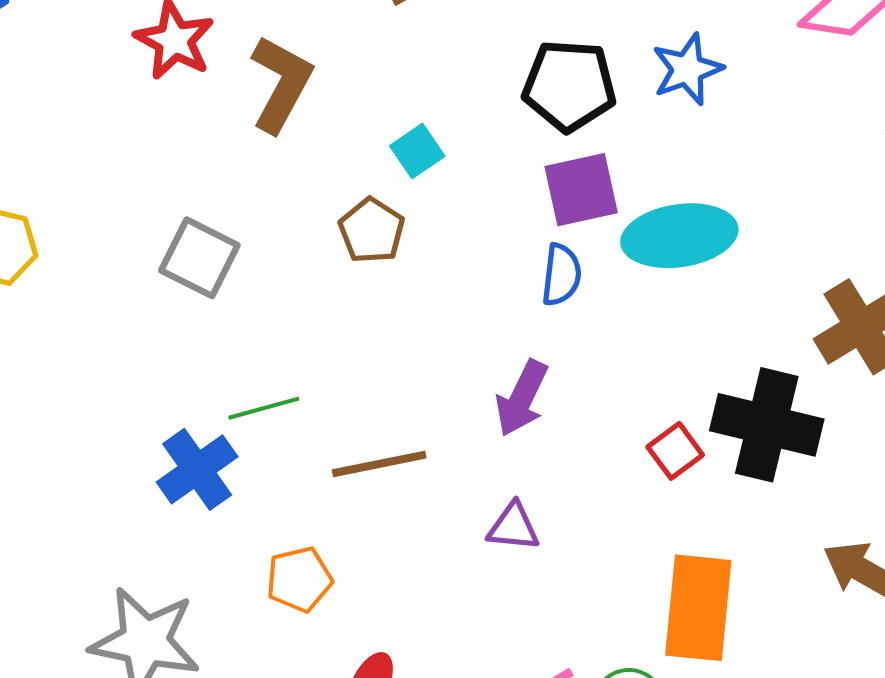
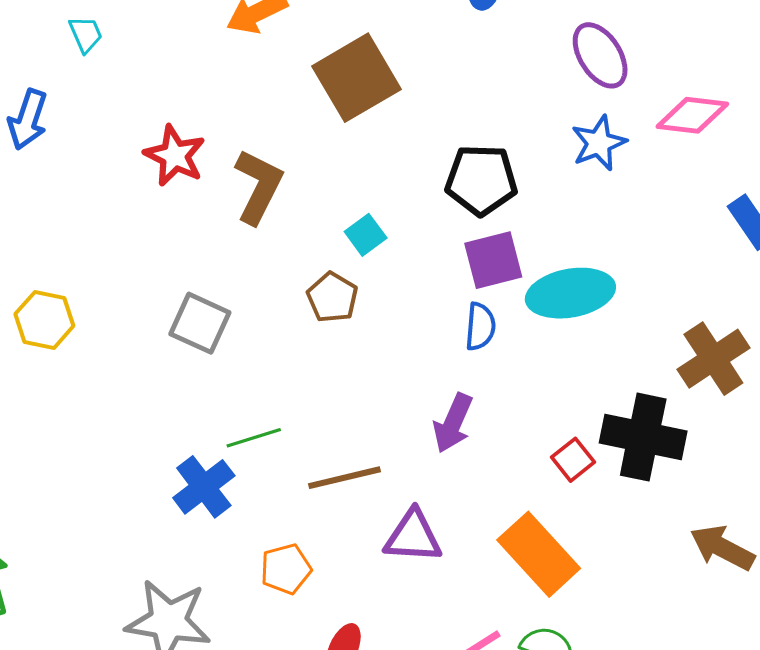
blue star: (687, 69) -> (599, 143), moved
purple triangle: (513, 527) -> (413, 536), moved, size x1.4
orange rectangle: (698, 608) -> (539, 554), moved, turned -46

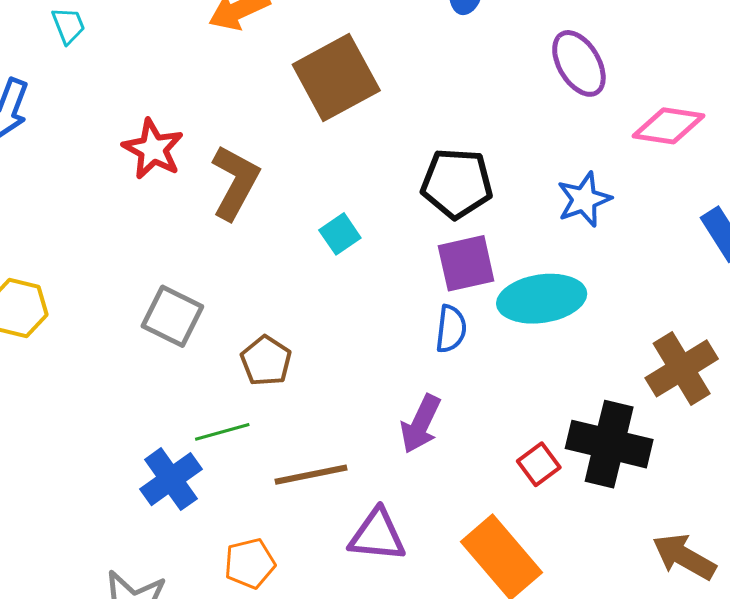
blue star: (599, 143) -> (584, 199), moved
brown pentagon: (332, 297) -> (266, 361), moved

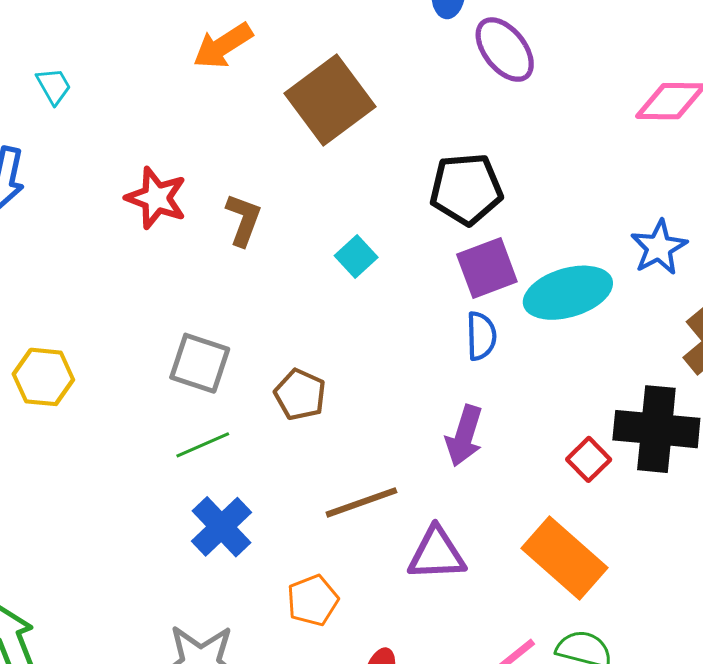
purple ellipse: (579, 63) -> (505, 50), moved
brown L-shape: (235, 182) -> (243, 220), size x0.7
blue star: (584, 199) -> (659, 247), moved
green line: (222, 432) -> (203, 445), moved

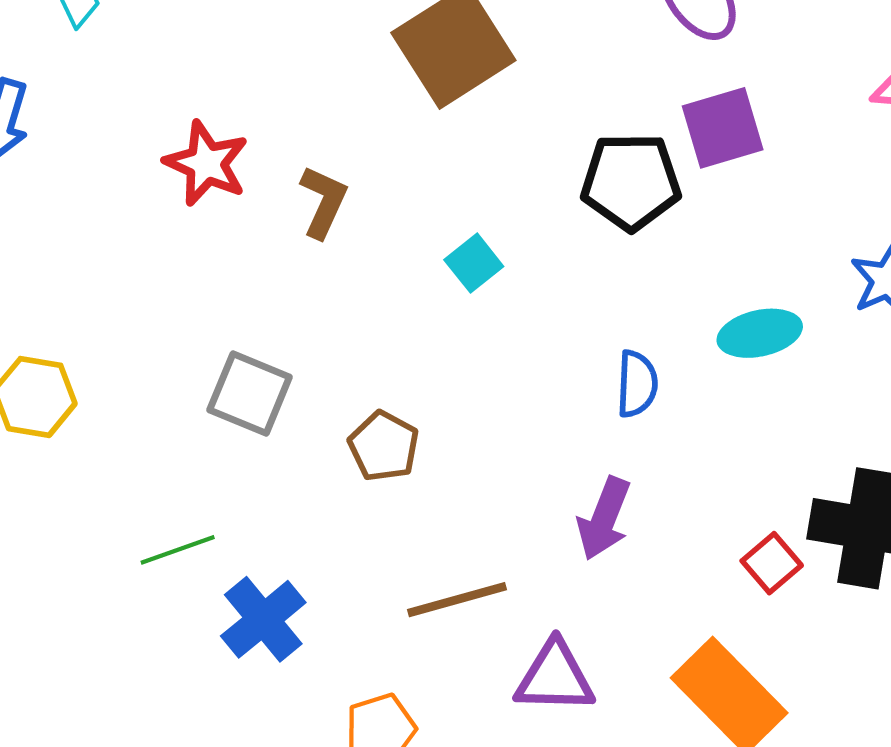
purple square: (487, 268) -> (723, 128), moved
cyan ellipse: (568, 293) -> (760, 333), size x0.7
green line: (203, 445) -> (178, 550), moved

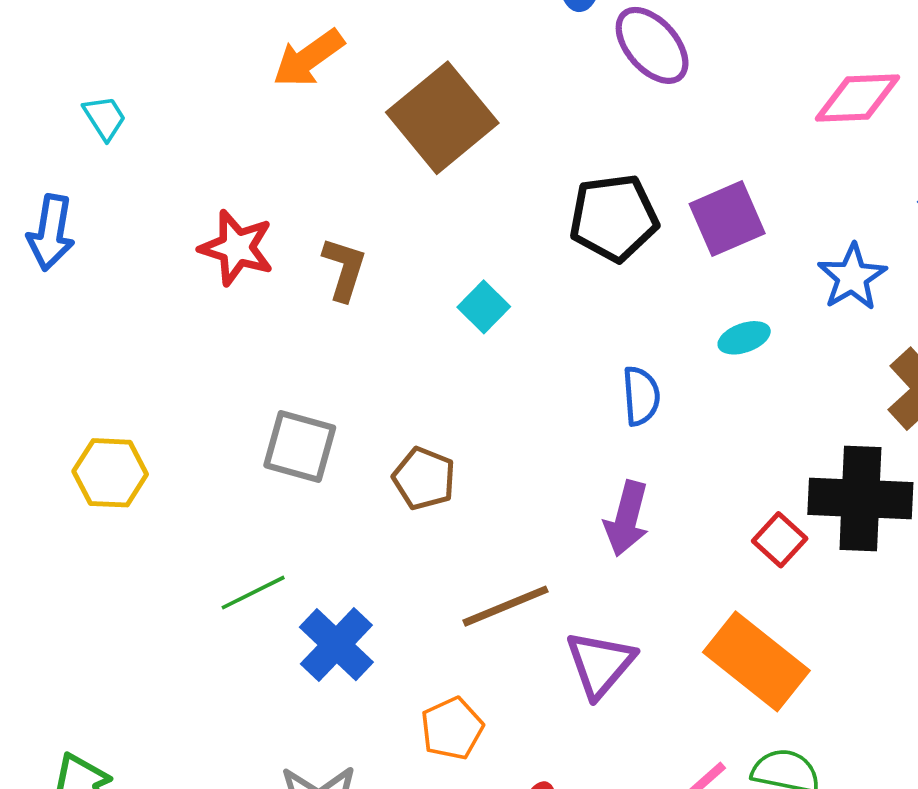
purple square: (723, 128) -> (727, 219), moved
cyan ellipse: (760, 333) -> (744, 338), size x0.7
purple triangle: (555, 677) -> (600, 664), turned -44

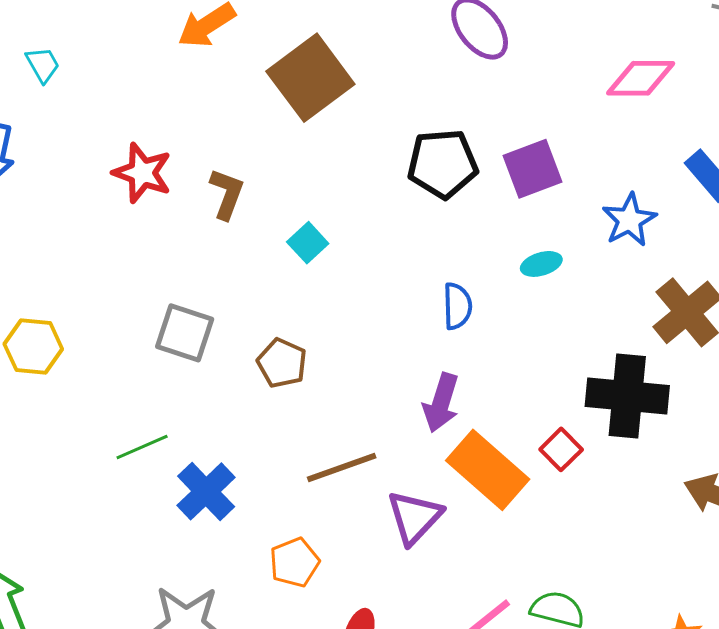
cyan square: (484, 307) -> (308, 243), moved
red square: (780, 540) -> (561, 449), moved
orange rectangle: (756, 661) -> (488, 470), moved

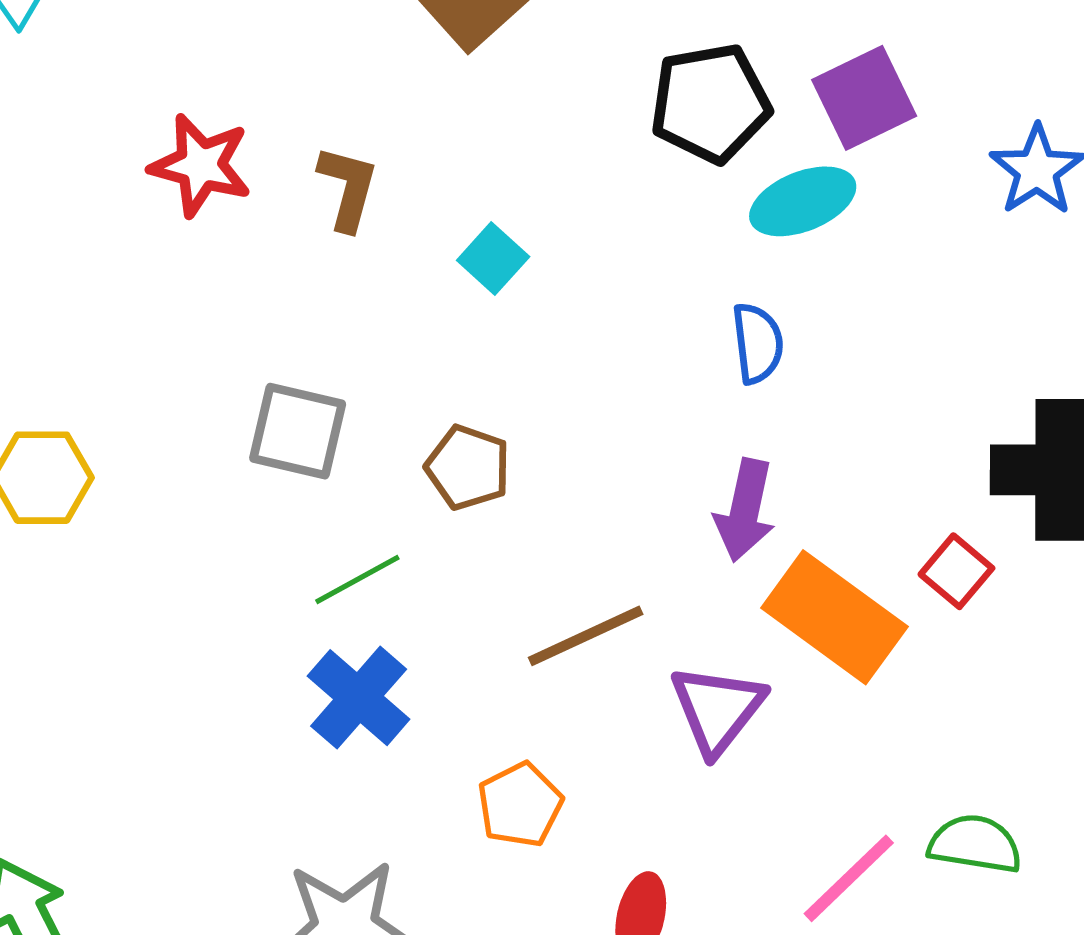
cyan ellipse: (541, 264) -> (803, 201), moved, size x1.5
green line: (142, 447) -> (357, 579), moved

